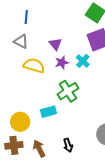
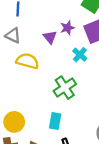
purple star: (62, 63) -> (67, 28), moved
cyan rectangle: (48, 112) -> (55, 121), moved, turned -63

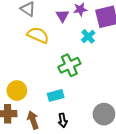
cyan rectangle: (55, 121) -> (56, 95), turned 56

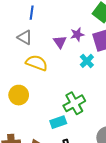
green cross: (69, 65) -> (74, 103), moved
yellow circle: (17, 91) -> (19, 95), moved

